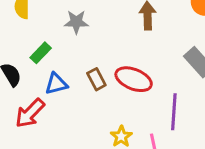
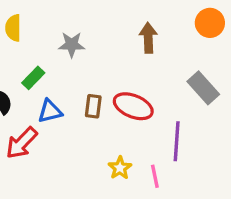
brown rectangle: (96, 79) -> (93, 106), turned 35

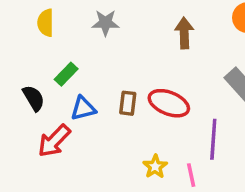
gray star: (72, 45) -> (105, 23), moved

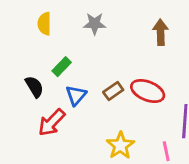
brown rectangle: (128, 103) -> (113, 91), turned 48
blue triangle: (83, 108) -> (76, 95), turned -35
yellow star: (155, 167) -> (120, 145), moved, size x1.4

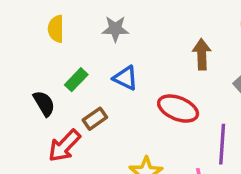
brown arrow: (161, 32) -> (202, 54), moved
brown rectangle: (113, 91) -> (95, 119), moved
blue triangle: (76, 95) -> (125, 78), moved, turned -45

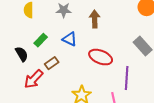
brown arrow: (202, 54) -> (95, 19), moved

